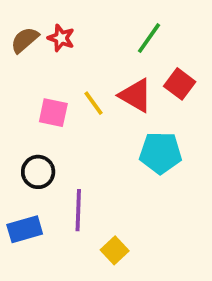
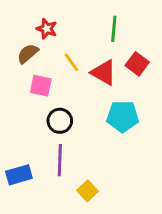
green line: (149, 38) -> (114, 29), turned -30
brown semicircle: (25, 40) -> (28, 54), moved
yellow line: (94, 103) -> (71, 62), moved
black circle: (38, 172) -> (60, 121), moved

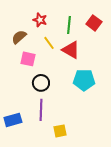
red star: (47, 29) -> (40, 20), moved
green line: (114, 29) -> (69, 25), moved
red square: (137, 64) -> (94, 23), moved
yellow square: (88, 191) -> (60, 131), turned 32

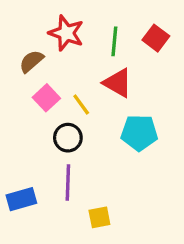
red star: (40, 20) -> (66, 33), size x1.5
yellow line: (49, 43) -> (81, 104), moved
pink square: (28, 59) -> (46, 98), turned 35

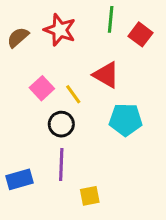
green line: (114, 41) -> (111, 19), moved
brown semicircle: (31, 61) -> (18, 37), moved

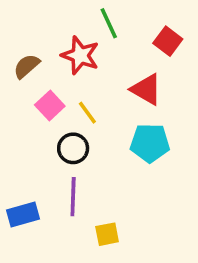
green line: (111, 19) -> (109, 23), moved, turned -30
red star: (60, 30) -> (80, 55), moved
brown semicircle: (18, 37) -> (27, 66), moved
red triangle: (106, 75) -> (146, 89), moved

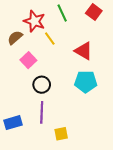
red square: (168, 41) -> (94, 12), moved
red star: (80, 55) -> (34, 21), moved
yellow line: (87, 113) -> (50, 39), moved

